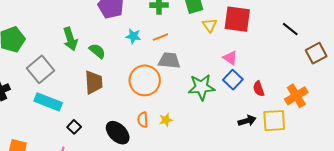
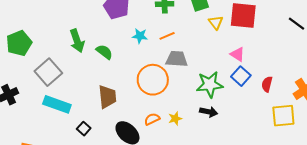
brown trapezoid: (94, 82) -> (107, 97), moved
red semicircle: (259, 89) -> (267, 84), turned 35
orange semicircle: (143, 120) -> (152, 119), turned 70
black arrow: (247, 121) -> (209, 112), moved, turned 30

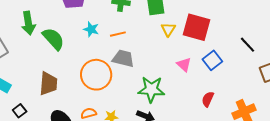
green semicircle: (104, 52) -> (53, 39), size x1.4
blue square: (241, 76) -> (212, 60), moved

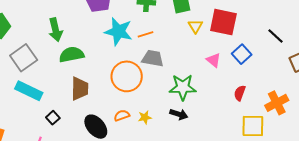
cyan star: (91, 29) -> (119, 31), size x1.8
green semicircle: (53, 39) -> (72, 55), moved, turned -55

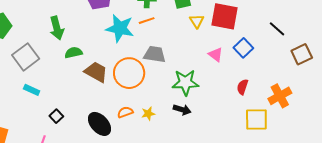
orange line: (146, 34) -> (147, 21), moved
green semicircle: (72, 55) -> (73, 53), size x0.7
brown trapezoid: (80, 89) -> (96, 72), moved, turned -60
cyan rectangle: (29, 91) -> (32, 90), size x0.6

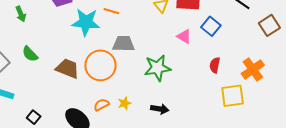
orange line: (147, 21) -> (111, 11), turned 42
green arrow: (57, 28) -> (21, 14), moved, size x0.7
green semicircle: (73, 53) -> (30, 54), moved, turned -114
black arrow: (182, 110) -> (160, 109), moved

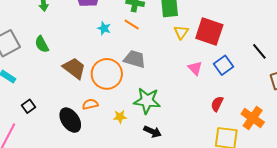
cyan star: (86, 22) -> (104, 28), size x0.5
green star: (158, 68) -> (147, 101), moved
orange cross: (253, 69) -> (253, 118), turned -35
orange semicircle: (101, 105) -> (90, 104), moved

